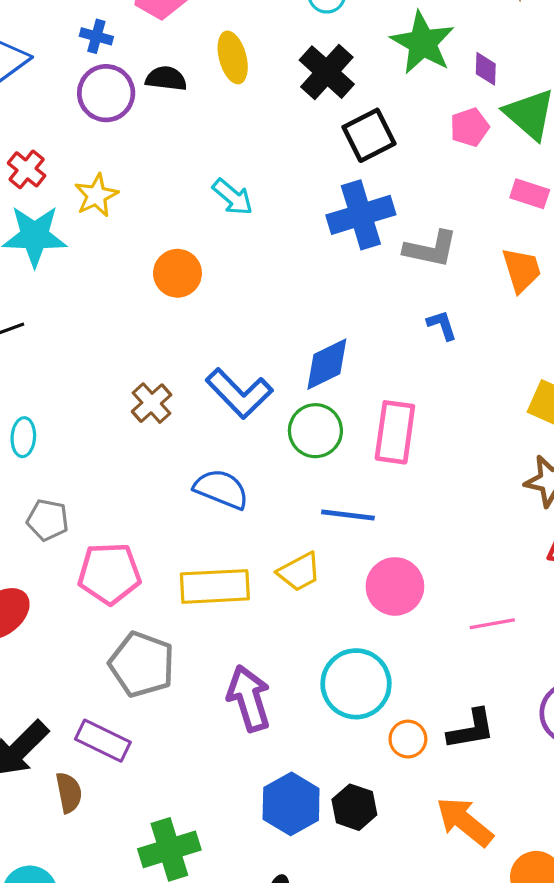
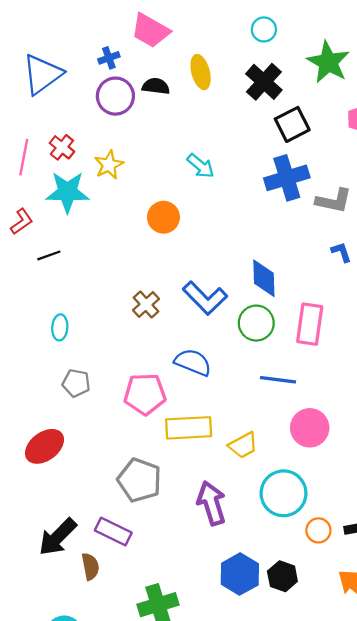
blue cross: (96, 36) -> (109, 58), turned -35
blue diamond: (327, 364) -> (264, 278), turned -66
yellow trapezoid: (299, 572) -> (243, 445), moved
pink pentagon: (109, 573) -> (145, 394), moved

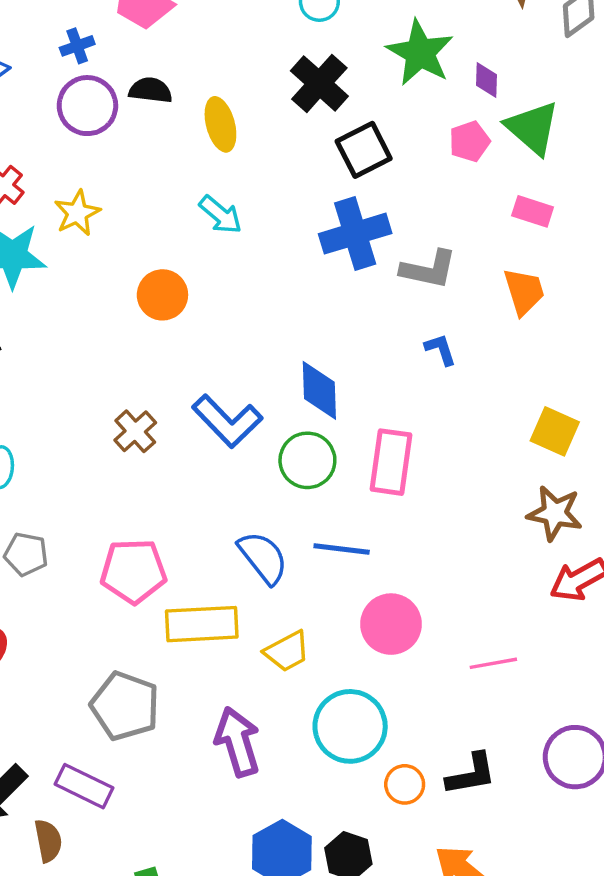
yellow ellipse: (201, 72) -> (220, 124), moved
blue semicircle: (193, 362) -> (263, 558), moved, turned 30

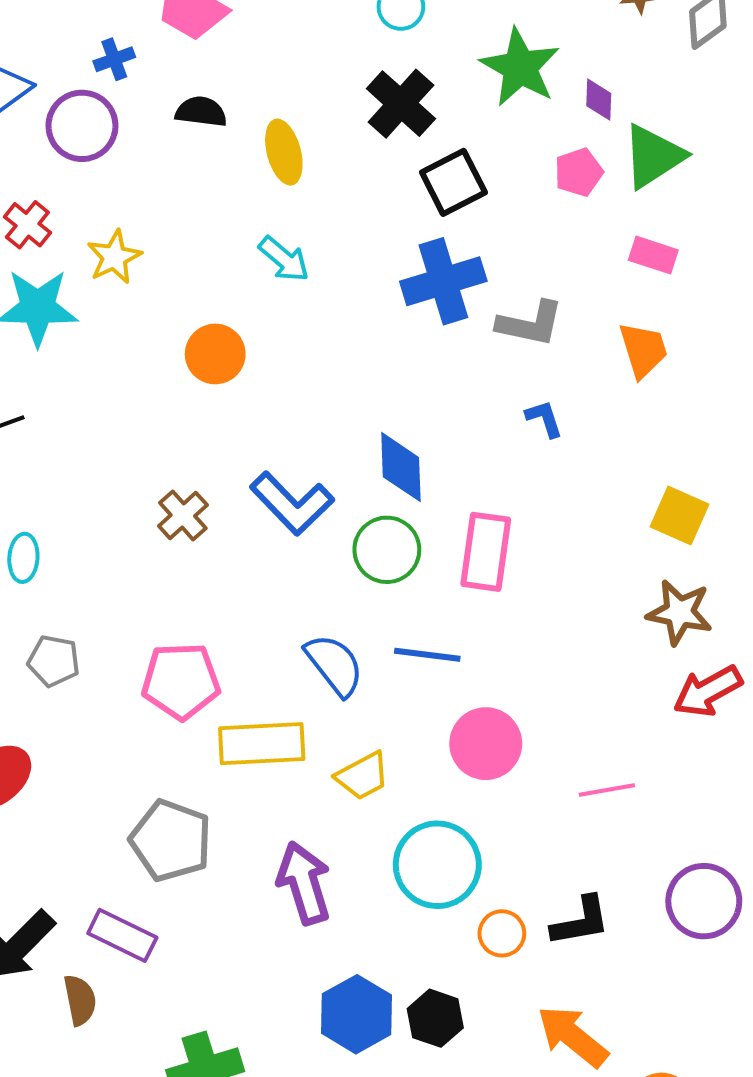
purple circle: (87, 106) -> (82, 126), moved
green triangle: (533, 128) -> (653, 156), turned 46

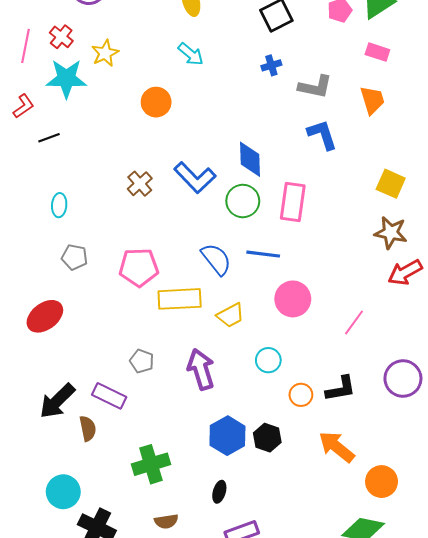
blue cross: (443, 281) -> (271, 65), size x0.5
blue L-shape: (544, 419) -> (322, 135), size x1.6
pink line: (607, 790) -> (354, 322), turned -44
gray pentagon: (171, 841) -> (142, 361), moved, size x0.6
cyan circle: (437, 865) -> (268, 360), size x0.6

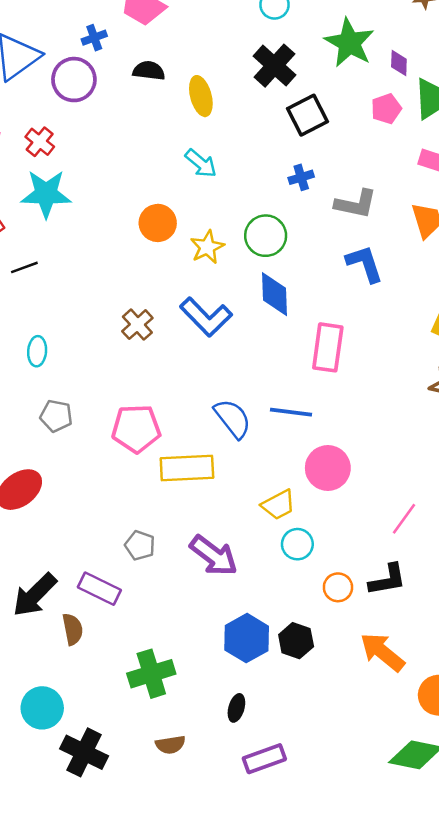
yellow star: (105, 53) -> (207, 247), moved
green circle: (243, 201) -> (266, 236), moved
yellow trapezoid: (231, 315) -> (278, 505), moved
pink line: (354, 322) -> (404, 519), moved
purple arrow: (201, 369) -> (214, 556), turned 144

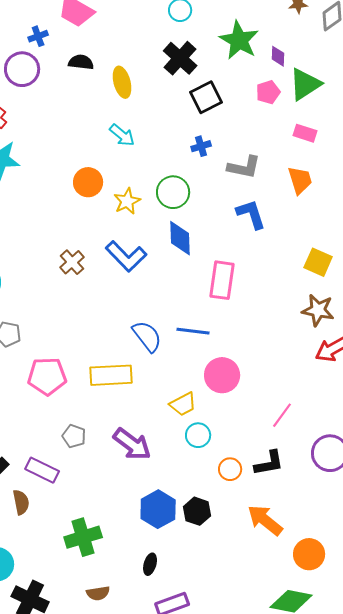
pink pentagon: (136, 429) -> (47, 376), moved

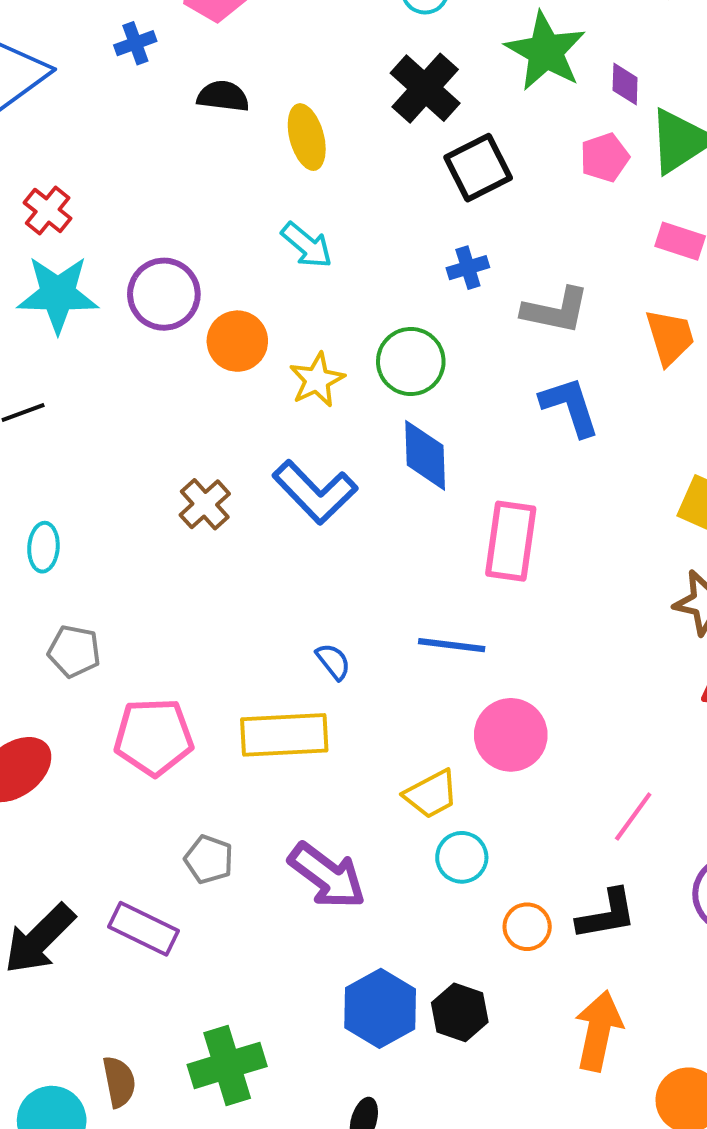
purple circle: (22, 69) -> (164, 294), moved
blue semicircle: (147, 336) -> (333, 661), moved, size x0.6
brown semicircle: (21, 502) -> (119, 1082), moved
orange arrow: (265, 520) -> (599, 1031), turned 63

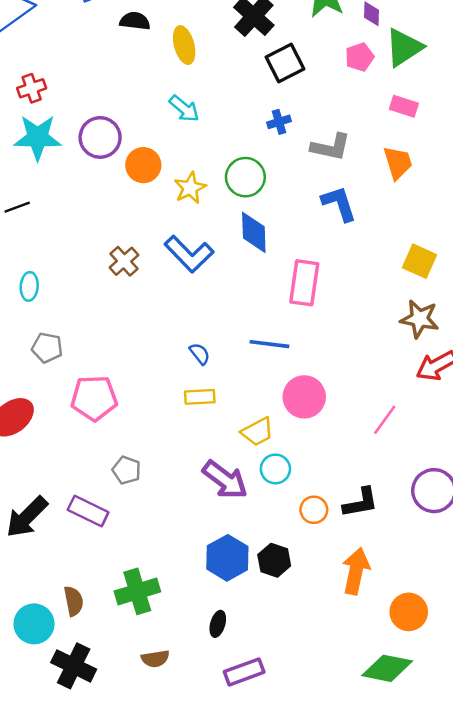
red cross: (48, 210) -> (32, 88), turned 32
yellow rectangle: (284, 735) -> (200, 397), moved, size x0.6
pink line: (633, 817) -> (385, 420), moved
purple arrow: (327, 876) -> (225, 480), moved

